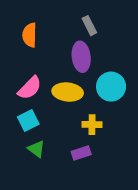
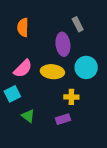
gray rectangle: (89, 26) -> (78, 24), moved
cyan square: (28, 121) -> (12, 94), moved

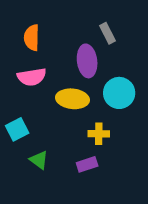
pink semicircle: (23, 69) -> (32, 77), moved, turned 36

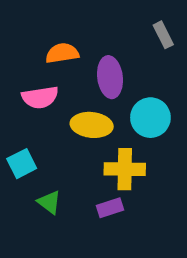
gray rectangle: (107, 33) -> (163, 35), moved
orange semicircle: (32, 38) -> (62, 53), moved, turned 80
yellow cross: (99, 134) -> (125, 169), size x1.5

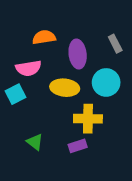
gray rectangle: (163, 35) -> (115, 44), moved
cyan square: (22, 164) -> (15, 94), moved

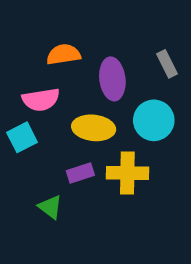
purple rectangle: (78, 146) -> (80, 173), moved

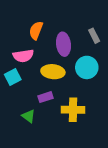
orange semicircle: (63, 54) -> (36, 30), turned -60
yellow cross: (127, 173) -> (73, 110), moved

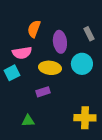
yellow cross: (73, 110) -> (85, 118), moved
green triangle: (29, 116) -> (28, 121), moved, turned -40

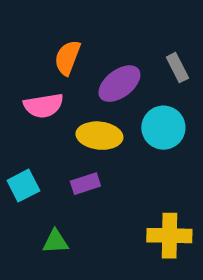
purple ellipse: (60, 42) -> (119, 84), turned 60
cyan square: (12, 73) -> (23, 186), moved

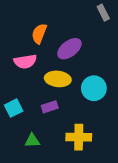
gray rectangle: (177, 68) -> (103, 13), moved
cyan circle: (163, 128) -> (94, 88), moved
yellow cross: (169, 236) -> (79, 137), moved

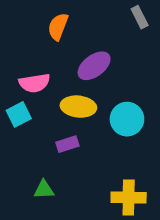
orange semicircle: (39, 34) -> (58, 27), moved
cyan square: (14, 108) -> (19, 114), moved
yellow cross: (79, 137) -> (129, 198), moved

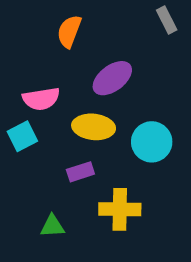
yellow cross: (129, 198) -> (120, 209), moved

